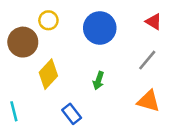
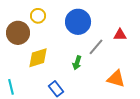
red triangle: (154, 22) -> (120, 35), moved, turned -32
gray line: (147, 60) -> (96, 47), moved
yellow diamond: (48, 74) -> (38, 58), turned 30

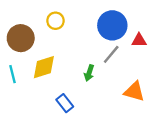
yellow circle: (38, 16) -> (55, 21), moved
blue circle: (78, 22) -> (112, 25), moved
cyan line: (11, 87) -> (13, 74), moved

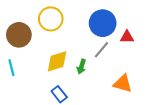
yellow circle: (55, 21) -> (51, 19), size x1.5
yellow diamond: (44, 67) -> (57, 61), moved

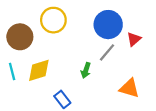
red triangle: (127, 37) -> (134, 39), turned -40
yellow diamond: (57, 61) -> (39, 70), moved

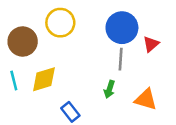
gray line: (107, 52) -> (121, 59), turned -36
green arrow: (86, 70) -> (109, 89), moved

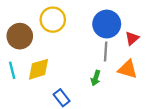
orange triangle: (146, 99) -> (128, 69), moved

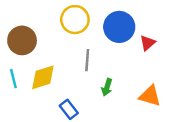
yellow circle: (53, 20) -> (75, 20), moved
gray line: (106, 52) -> (87, 60), moved
orange triangle: (128, 69) -> (150, 96), moved

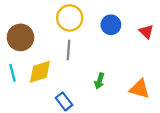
blue circle: (119, 27) -> (111, 25), size x0.7
red triangle: (148, 43) -> (146, 32), moved, turned -35
gray line: (87, 60) -> (69, 50), moved

